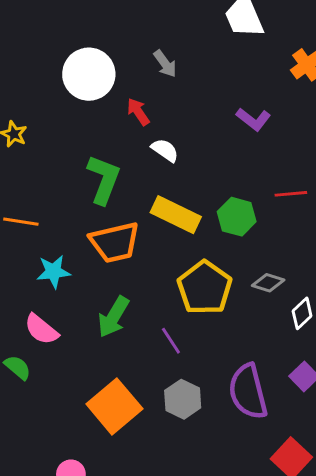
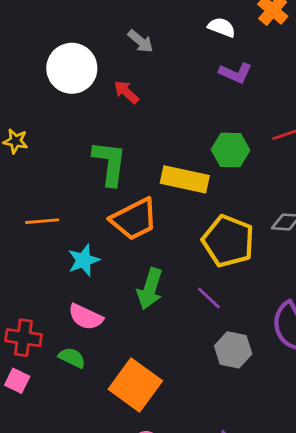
white semicircle: (165, 150) -> (222, 27), moved
green hexagon: (237, 217) -> (231, 150), moved
orange square: (114, 406) -> (135, 385), moved

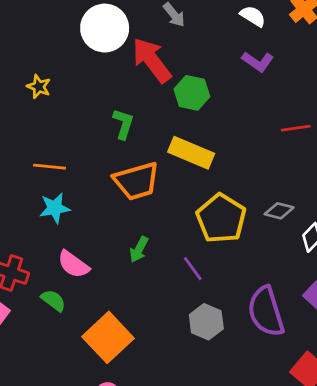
red arrow: (126, 92) -> (152, 60), size x1.8
green hexagon: (231, 150) -> (192, 93), moved
green L-shape: (110, 163) -> (123, 124), size x0.7
cyan star: (84, 260) -> (55, 208), moved
green arrow: (150, 289) -> (139, 249), size x0.7

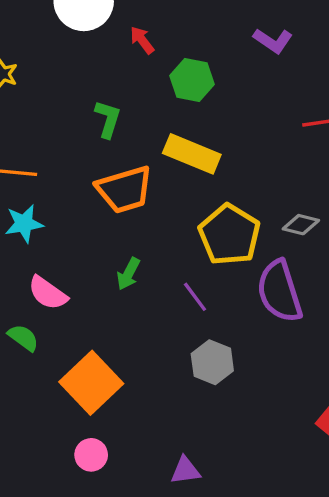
red arrow: (152, 60) -> (142, 40), size x0.5
purple semicircle: (266, 312) -> (279, 291), moved

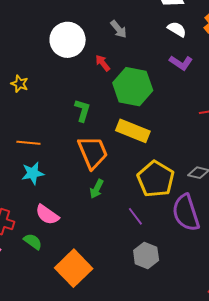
green hexagon: (192, 80) -> (133, 87), size x1.5
orange trapezoid: (125, 189) -> (93, 152), turned -96
green arrow: (128, 274) -> (97, 189), moved

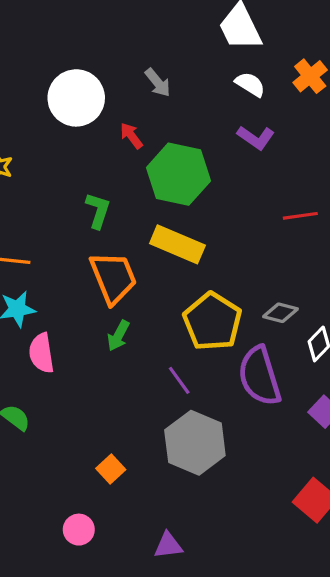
pink semicircle: (47, 215) -> (41, 353), moved, turned 45
gray hexagon: (146, 255) -> (195, 443), size x1.5
orange square: (74, 268) -> (111, 469), moved, size x0.5

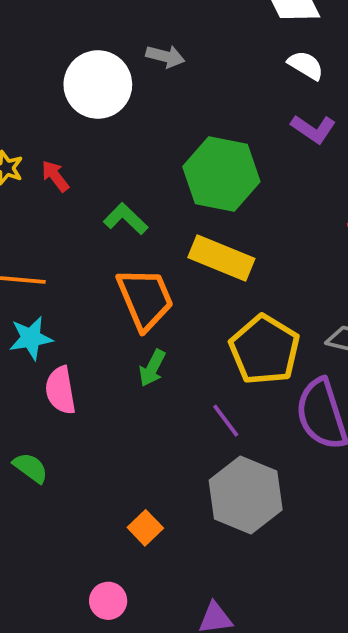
gray arrow: (158, 83) -> (165, 56), moved, turned -36
red arrow: (131, 136) -> (55, 176), moved
green L-shape: (98, 210) -> (126, 219), turned -63

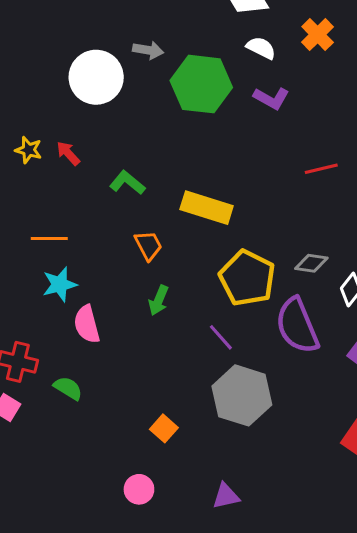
green hexagon: (221, 174) -> (201, 84), moved
orange trapezoid: (145, 299) -> (148, 245), size x0.6

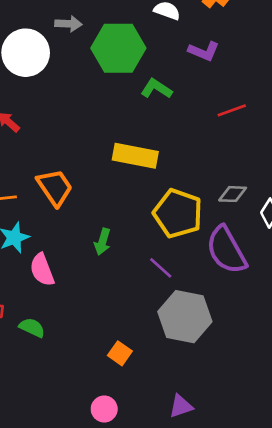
purple L-shape: (271, 98) -> (204, 51), moved
green L-shape: (127, 183) -> (156, 89), moved
orange trapezoid: (148, 245) -> (55, 187), moved, size x1.4

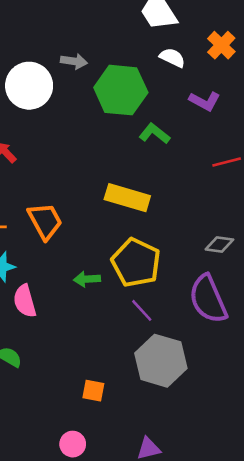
yellow pentagon: (178, 213) -> (136, 263), moved
green arrow: (103, 242) -> (87, 279), turned 65
orange square: (120, 353) -> (93, 391), turned -30

